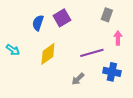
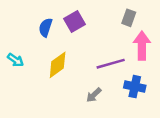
pink arrow: (118, 38) -> (142, 46), size x1.6

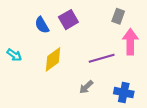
blue semicircle: (46, 27) -> (42, 25), turned -49
blue cross: (135, 87) -> (124, 93), moved

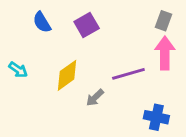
gray rectangle: (118, 16) -> (163, 21), moved
blue semicircle: (42, 25) -> (42, 22), moved
gray arrow: (86, 87) -> (95, 98), moved

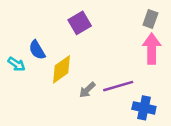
blue semicircle: (42, 22) -> (37, 50), moved
purple line: (128, 74) -> (118, 86), moved

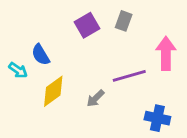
gray rectangle: (150, 19) -> (124, 21), moved
yellow diamond: (62, 69) -> (53, 91), moved
purple line: (118, 86) -> (129, 76), moved

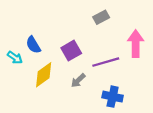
gray rectangle: (124, 21) -> (101, 17), turned 42
purple square: (87, 25) -> (71, 51), moved
blue cross: (157, 118) -> (113, 97), moved

